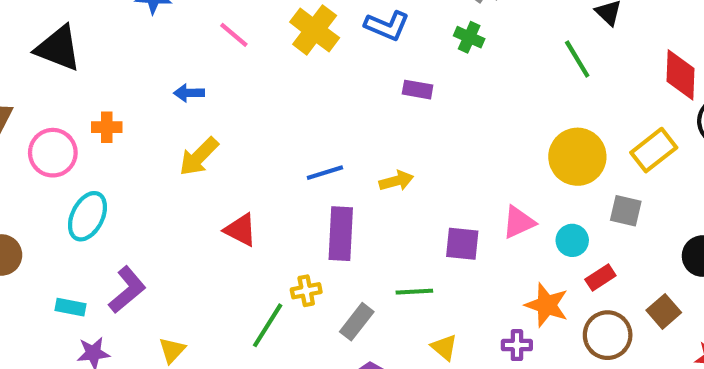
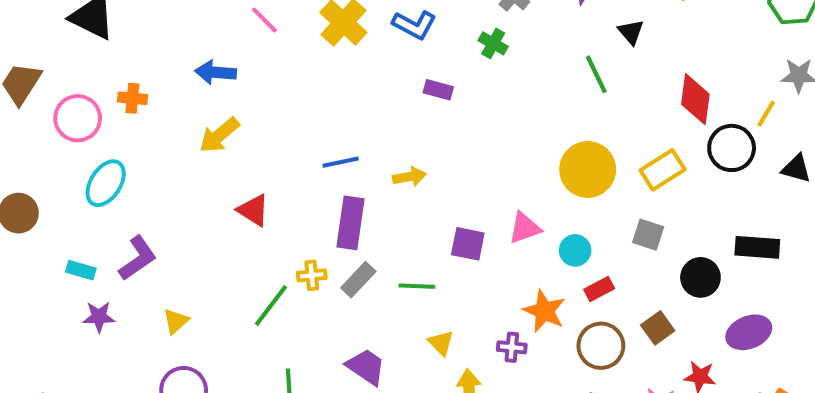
blue arrow: (189, 93) -> (216, 72), size x1.4
gray square: (626, 211) -> (648, 235), moved
gray rectangle: (357, 322) -> (358, 280), moved

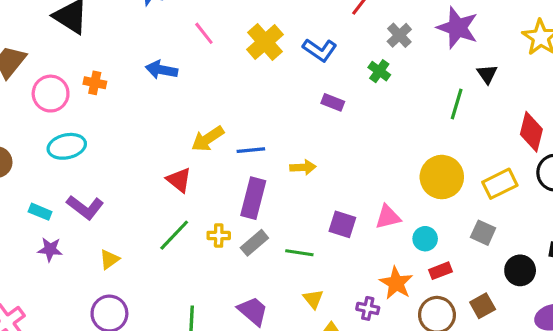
green line: (596, 74) -> (457, 104), turned 36
yellow arrow: (219, 135) -> (208, 139), moved
cyan ellipse: (106, 183) -> (67, 146), turned 39
purple L-shape: (138, 258) -> (85, 207), turned 66
green line: (271, 306) -> (174, 235), moved

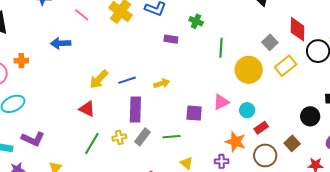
green cross: (379, 71) -> (196, 21), moved
green line: (457, 104) -> (221, 48), moved
gray square: (483, 233) -> (270, 42), moved, turned 35

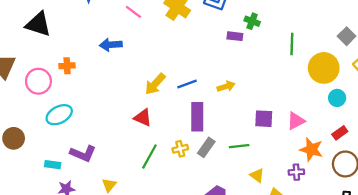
green cross: (196, 21) -> (252, 21), moved
pink triangle: (221, 102) -> (296, 121), moved
cyan circle: (247, 110) -> (337, 98), moved

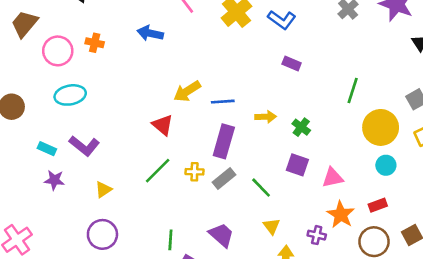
green cross: (252, 21) -> (301, 127), moved
green line: (239, 146) -> (261, 188), turned 36

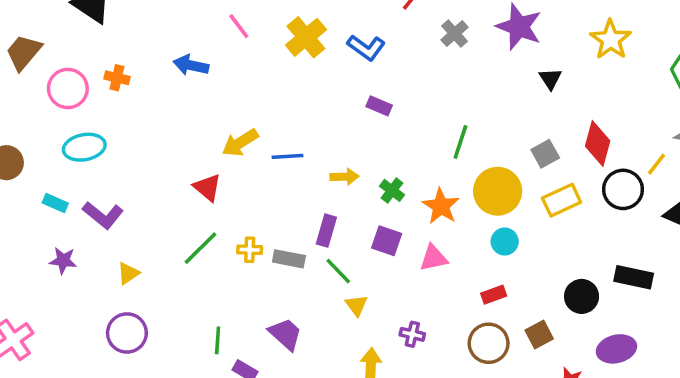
purple rectangle: (224, 141) -> (326, 231), moved, size x0.7
cyan rectangle: (47, 149) -> (55, 203), moved
gray rectangle: (224, 178) -> (289, 259), turned 50
orange star: (341, 215) -> (441, 206), moved
yellow triangle: (272, 226) -> (356, 305), moved

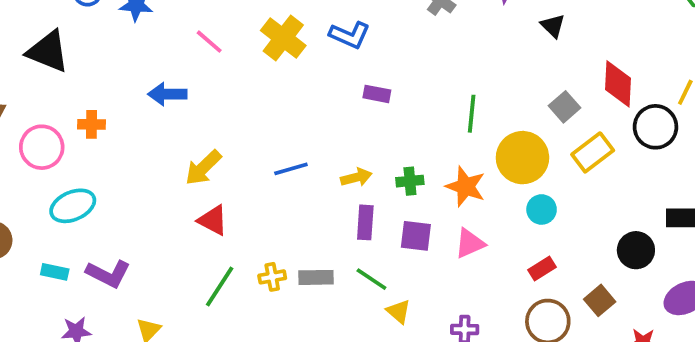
yellow arrow: (240, 143) -> (203, 168), moved
green cross: (392, 190) -> (410, 181), turned -30
purple rectangle: (326, 231) -> (365, 222), moved

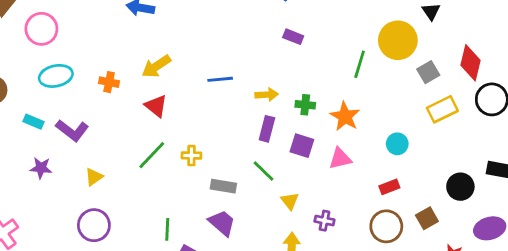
orange cross: (91, 124) -> (109, 82), moved
yellow circle: (522, 158) -> (398, 40), moved
gray rectangle: (316, 277) -> (223, 186), moved
yellow triangle: (399, 311) -> (290, 201), moved

